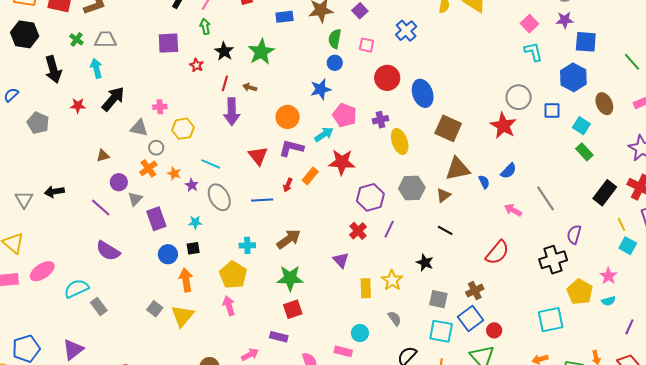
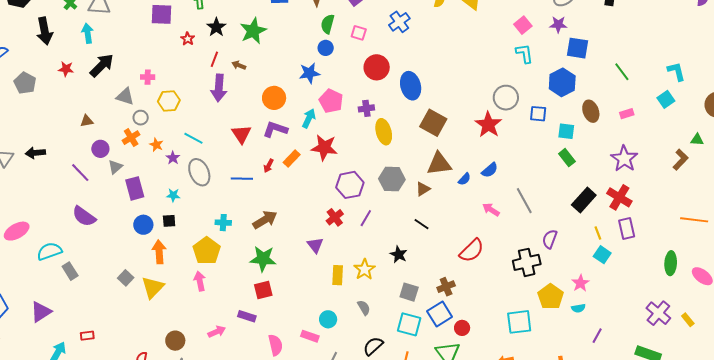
cyan square: (581, 126) -> (566, 131), turned -30
cyan arrow: (324, 134) -> (309, 118), turned -36
blue semicircle: (484, 182) -> (464, 179), turned 64

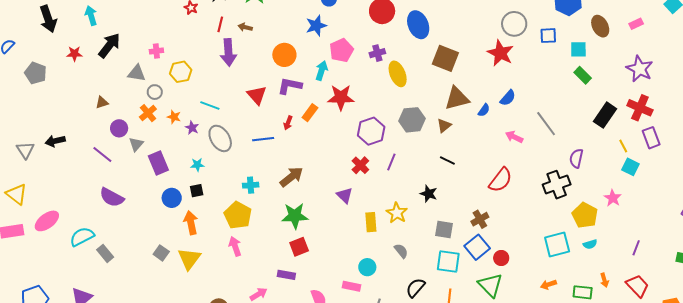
pink pentagon: (331, 101) -> (341, 50), turned 30
cyan semicircle: (578, 308) -> (590, 244), moved

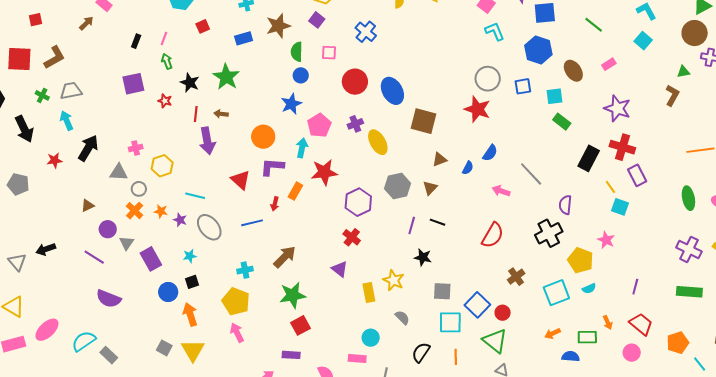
brown triangle: (457, 98) -> (440, 159), size x0.6
purple line: (391, 162) -> (412, 226), moved
brown cross: (480, 219) -> (516, 277), moved

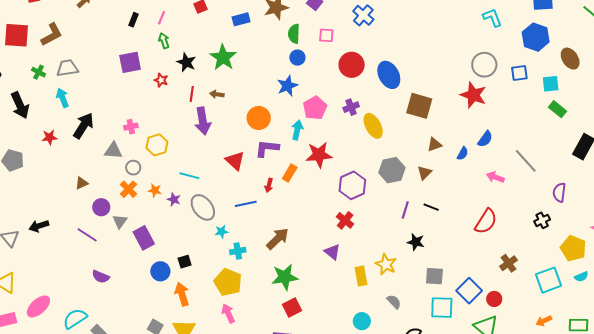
black cross: (549, 233) -> (542, 220), size x0.6
cyan star: (190, 256) -> (222, 232), moved
purple semicircle: (109, 299) -> (101, 277), size x0.7

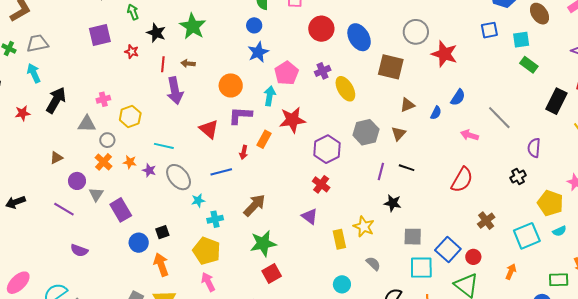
blue circle: (297, 58) -> (254, 25), moved
gray circle: (484, 65) -> (416, 32), moved
orange arrow: (544, 321) -> (511, 272), moved, turned 140

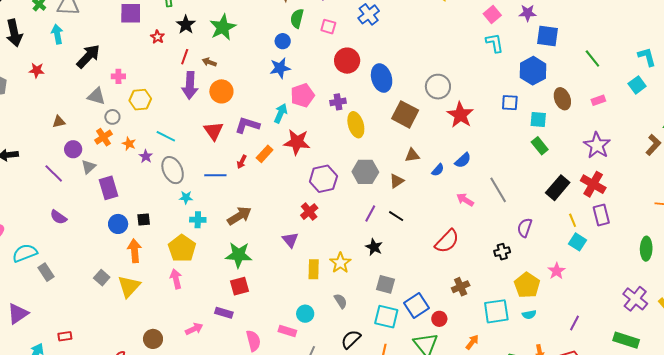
orange circle: (231, 85) -> (221, 91), moved
black arrow: (56, 100) -> (88, 56), moved

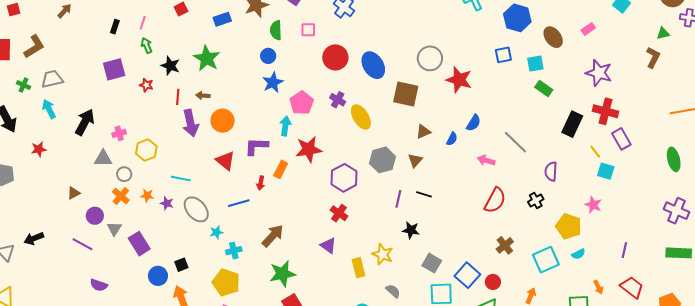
purple cross: (338, 102) -> (338, 100), turned -35
red semicircle: (447, 241) -> (495, 200), moved
gray square: (385, 284) -> (432, 263), turned 30

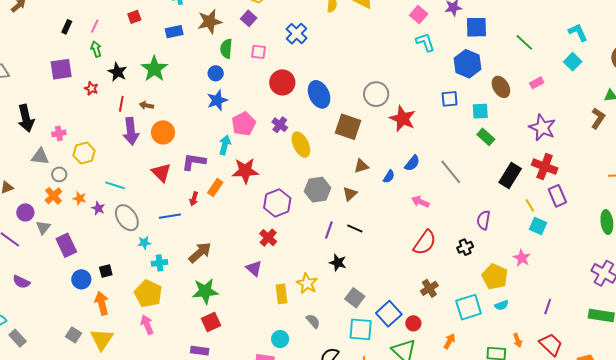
black arrow: (85, 122) -> (26, 118), turned 132
gray line: (515, 142) -> (451, 172), moved

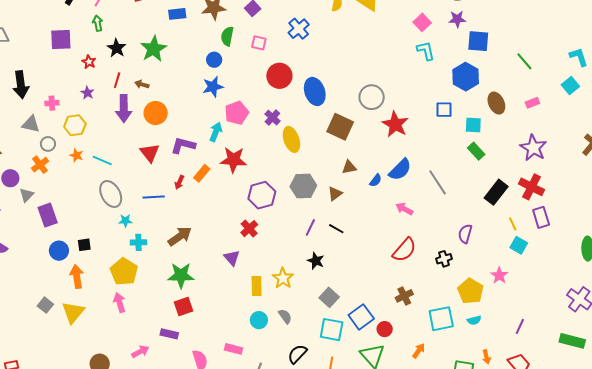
blue semicircle: (412, 163) -> (400, 170), size x1.4
orange star: (80, 198) -> (76, 155), moved
purple star: (98, 208) -> (87, 93), moved
cyan circle: (280, 339) -> (259, 320), moved

